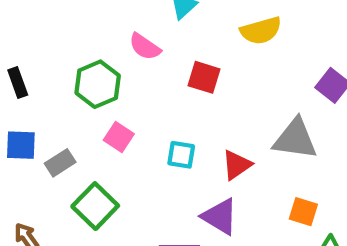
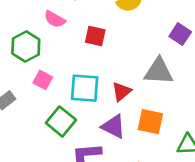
cyan square: (181, 155) -> (85, 88), size x1.6
green square: (95, 206) -> (61, 121), moved
orange square: (303, 212) -> (150, 122), moved, size x1.4

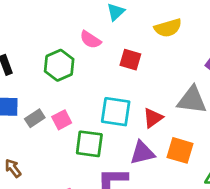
pink square: (43, 80) -> (62, 120), moved, turned 30
green square: (61, 121) -> (89, 144), turned -36
purple triangle: (114, 126) -> (142, 153), turned -44

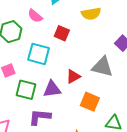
cyan square: (116, 112) -> (39, 54), moved
purple triangle: (142, 153) -> (52, 89), moved

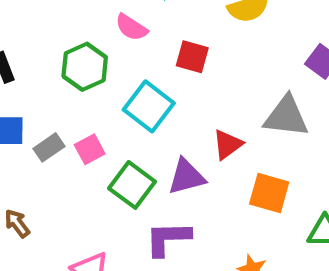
cyan square: (39, 54) -> (149, 106), turned 30
green square: (26, 90) -> (132, 185), turned 30

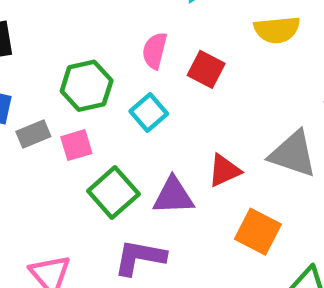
pink semicircle: (131, 27) -> (155, 51), moved, turned 60
green hexagon: (85, 67) -> (87, 86), moved
cyan square: (149, 106) -> (149, 113), size x0.7

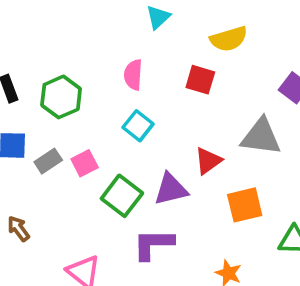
red square: (206, 69) -> (200, 80), moved
green hexagon: (87, 86) -> (61, 97), moved
orange square: (258, 232) -> (245, 205), turned -30

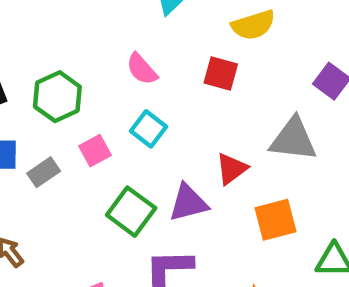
pink semicircle: (133, 75) -> (142, 69), turned -44
pink square: (85, 163) -> (95, 151), moved

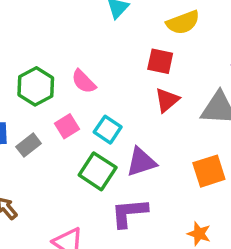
pink semicircle: (142, 69) -> (84, 82), moved
cyan square: (149, 129) -> (108, 130), moved
red triangle: (232, 169) -> (167, 100), moved

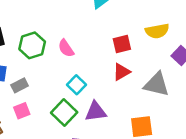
yellow semicircle: (183, 22) -> (157, 31), moved
red square: (160, 61) -> (122, 44), turned -36
pink square: (67, 126) -> (22, 111), moved

